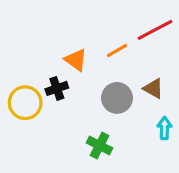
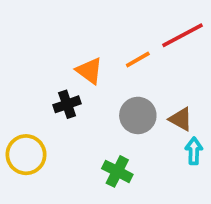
brown triangle: (153, 88) -> (181, 119), moved
yellow circle: (25, 103) -> (26, 155), moved

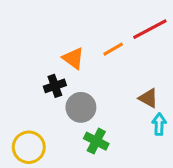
gray circle: (138, 115) -> (81, 107), moved
yellow circle: (26, 155) -> (29, 147), moved

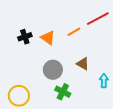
black cross: (55, 86) -> (25, 37), moved
brown triangle: (148, 98) -> (83, 64), moved

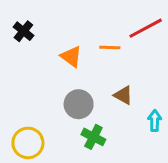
orange line: (74, 32) -> (110, 48), turned 32
black cross: (25, 37) -> (23, 31), moved, turned -32

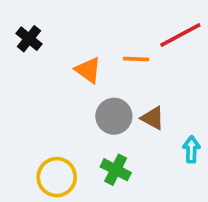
gray circle: (79, 104) -> (114, 116), moved
yellow circle: (28, 143) -> (57, 177), moved

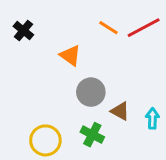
orange line: (136, 59) -> (108, 28), moved, turned 30
brown triangle: (153, 118) -> (120, 111), moved

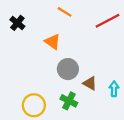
orange line: (108, 28) -> (65, 12), moved

